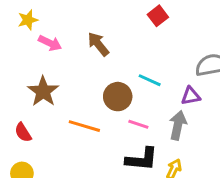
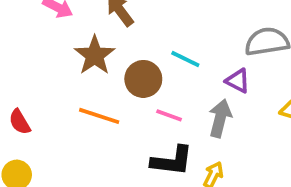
brown star: (43, 91) -> (95, 55), moved
purple triangle: (191, 96) -> (238, 81), turned 36

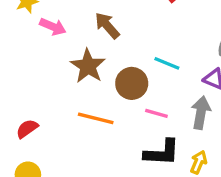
red semicircle: (20, 122) -> (27, 129), turned 90

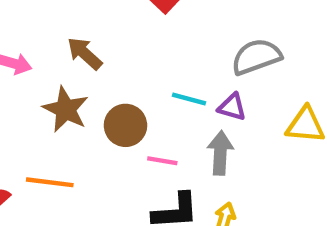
cyan line: (167, 63) -> (189, 99), moved
orange line: (96, 118) -> (50, 182), moved

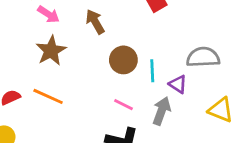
cyan line: (189, 99) -> (152, 71), turned 55
brown star: (66, 109) -> (51, 51), moved
brown circle: (125, 125) -> (123, 60), moved

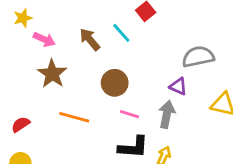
brown circle: (123, 60) -> (115, 83), moved
cyan line: (152, 71) -> (121, 33), moved, turned -30
orange line: (48, 96) -> (74, 117), moved

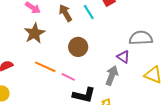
pink line: (129, 114) -> (68, 77), moved

